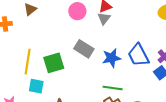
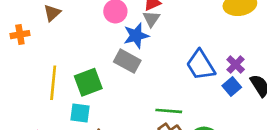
blue star: (112, 58) -> (136, 36), moved
cyan square: (36, 86) -> (80, 113), moved

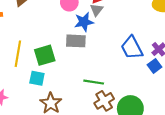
gray rectangle: (127, 61) -> (76, 41), turned -30
green line: (169, 111) -> (94, 82), moved

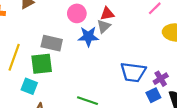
gray rectangle: (76, 41) -> (52, 43), moved
blue trapezoid: (132, 48) -> (133, 72), turned -65

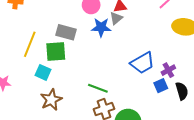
blue trapezoid: (133, 72) -> (142, 63), turned -40

